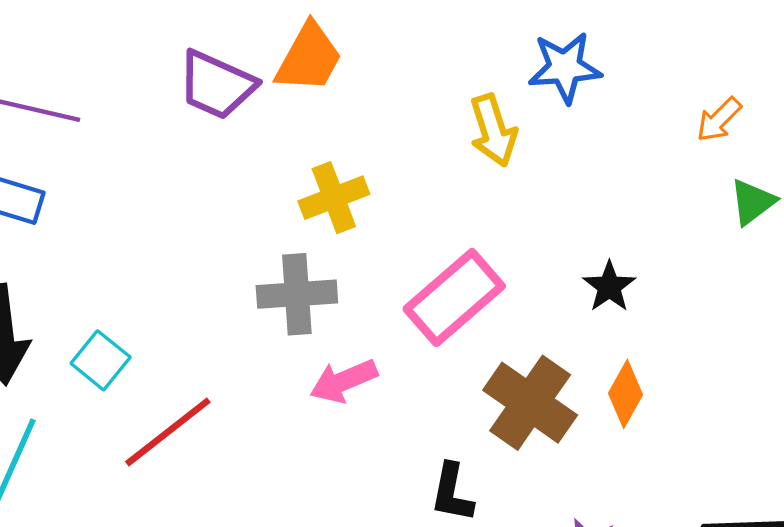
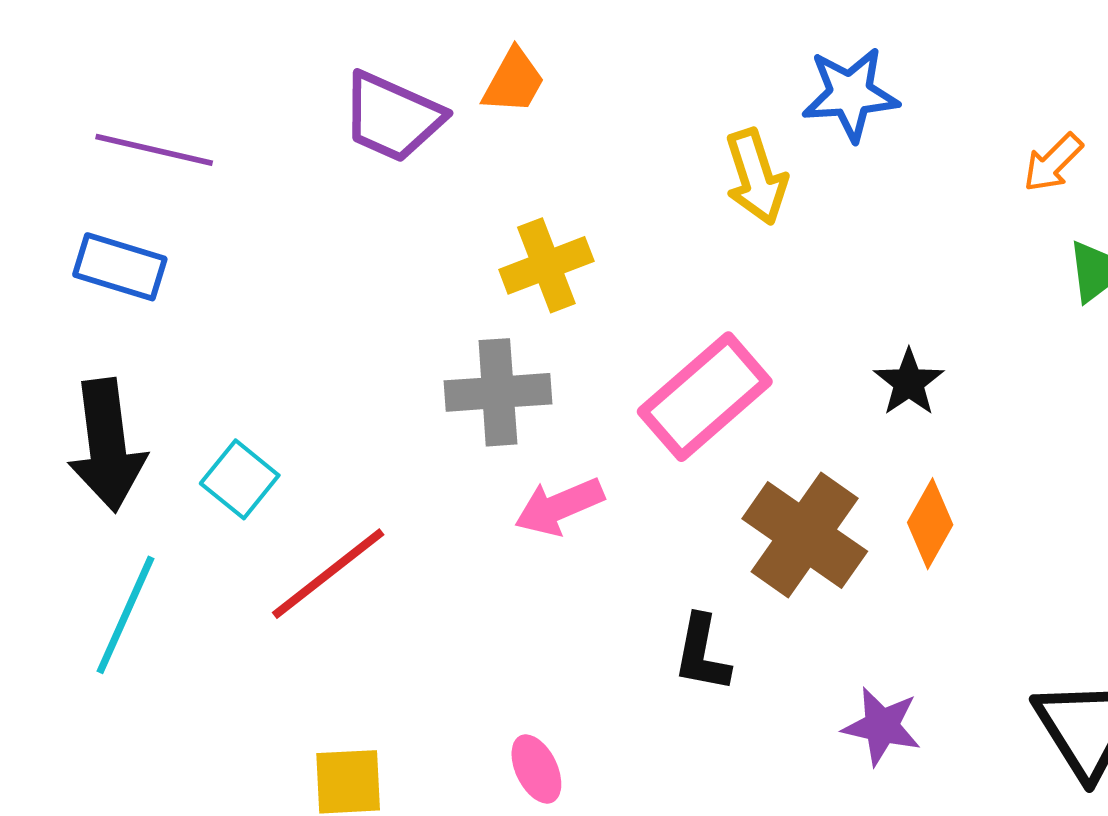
orange trapezoid: (309, 58) -> (514, 81), size x0.7

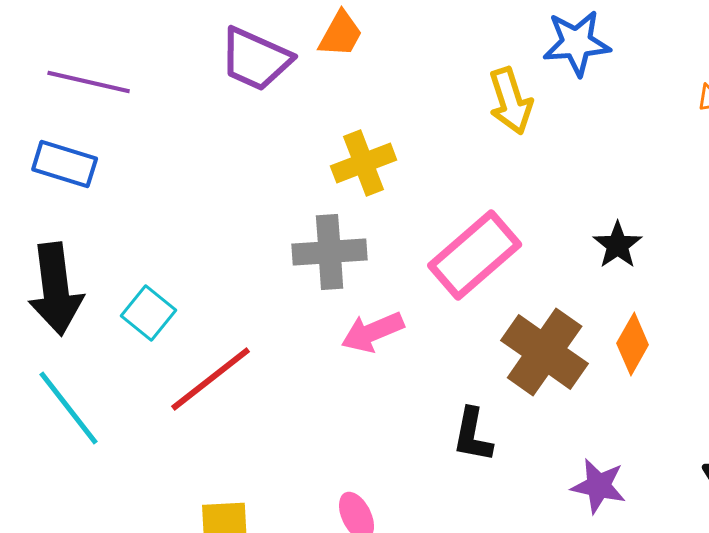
cyan line: (126, 615) -> (69, 408), turned -62

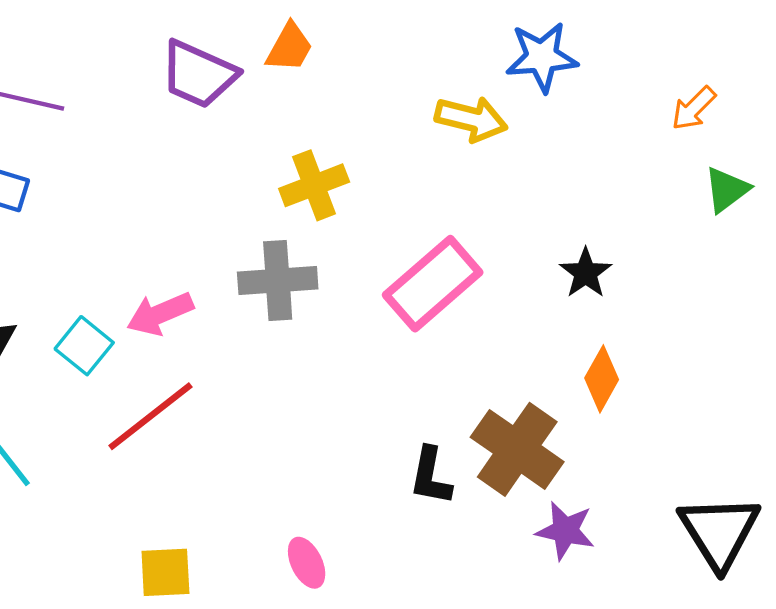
yellow arrow: (511, 101) -> (471, 119), turned -58
pink arrow: (373, 332) -> (160, 314), moved
brown cross: (545, 352) -> (517, 449), moved

